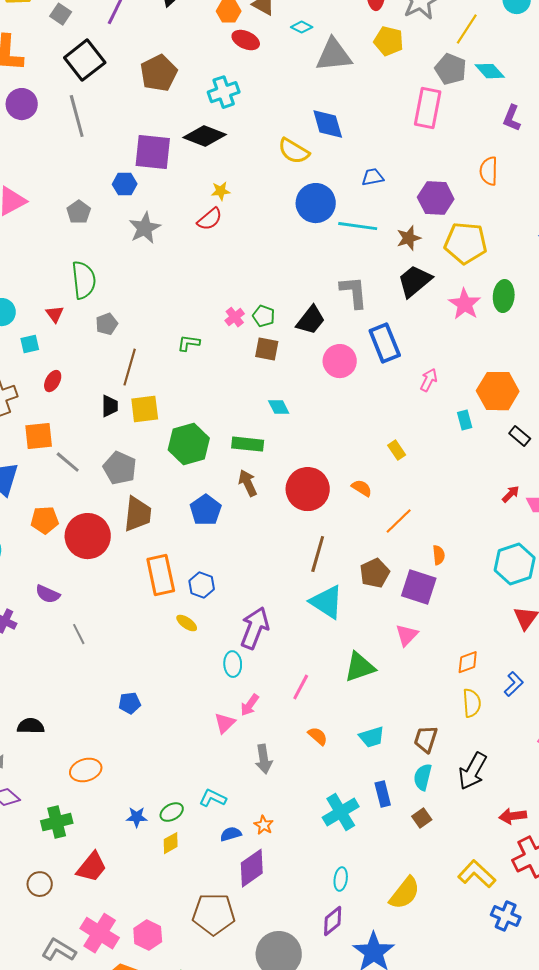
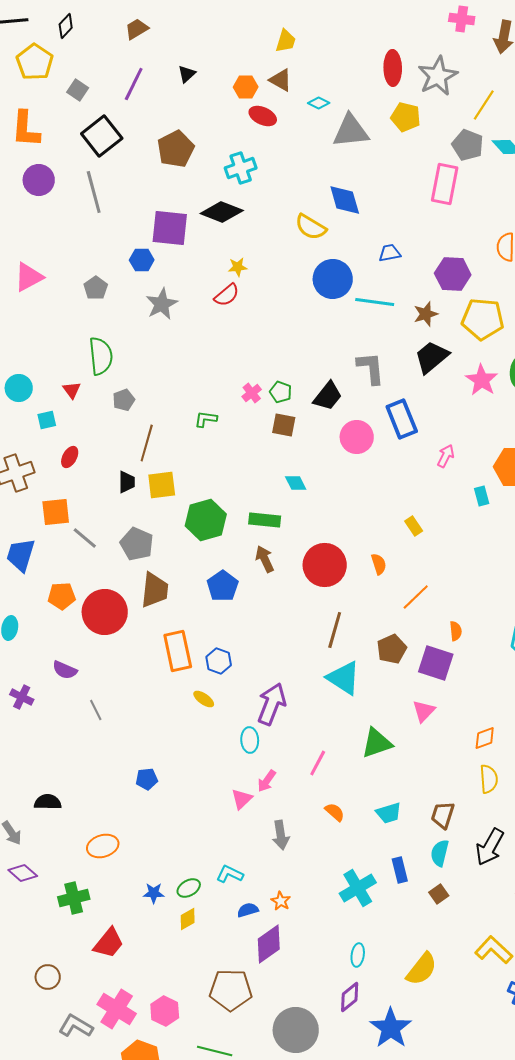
orange semicircle: (362, 488) -> (379, 564), turned 40
brown circle: (40, 884) -> (48, 977), moved

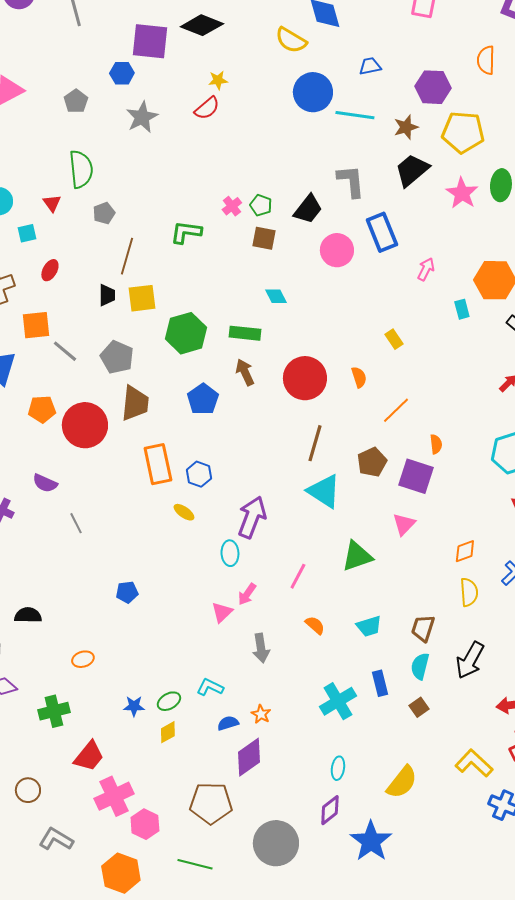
green L-shape: (206, 419) -> (186, 232), size x1.4
orange ellipse: (103, 846) -> (83, 659), size x0.7
pink cross: (117, 1009) -> (114, 796), moved, turned 33

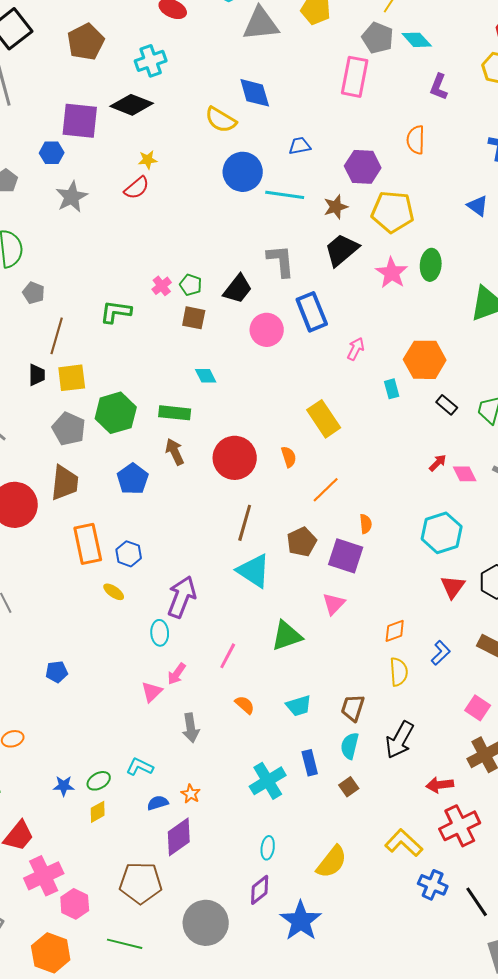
gray pentagon: (104, 213) -> (34, 293), turned -30
yellow rectangle: (394, 339) -> (324, 419), size x1.8
gray pentagon: (117, 357) -> (69, 429), moved

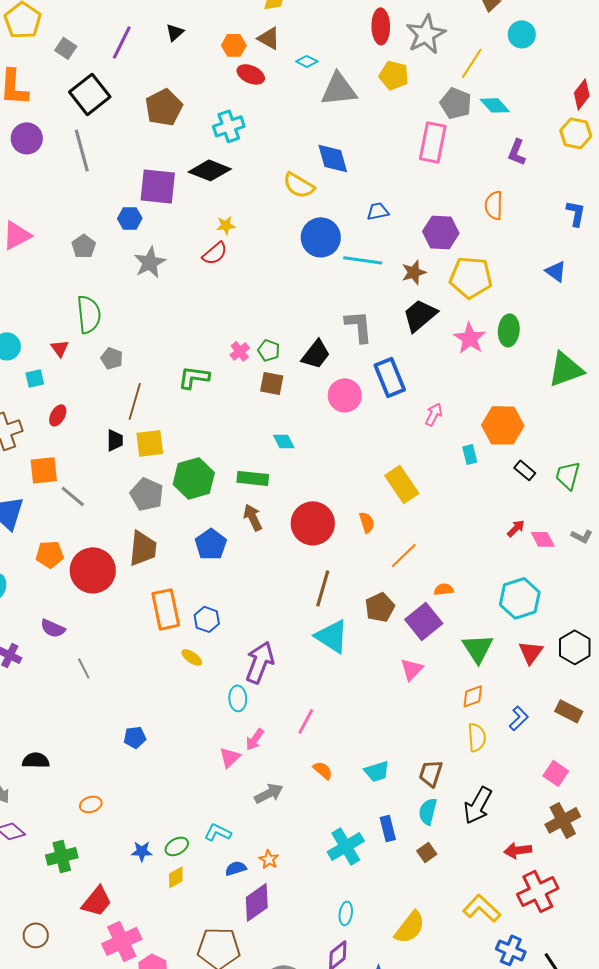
orange semicircle: (366, 524) -> (444, 589), turned -90
purple square: (346, 556) -> (424, 621), turned 33
green triangle: (287, 636) -> (478, 648), moved, turned -44
gray arrow: (191, 728) -> (269, 793), turned -108

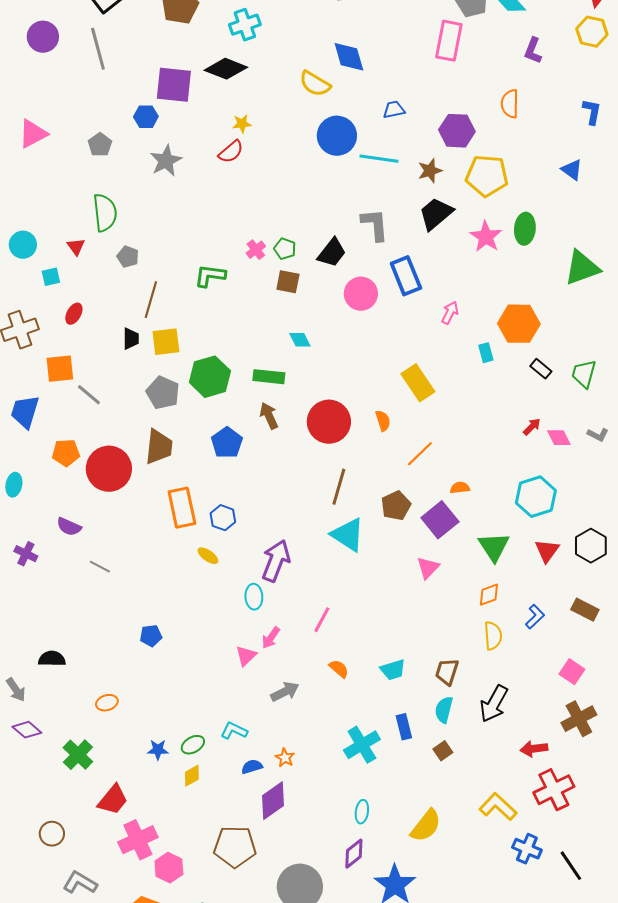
gray line: (84, 668) -> (100, 567), turned -35
green cross: (62, 856) -> (78, 755), turned -32

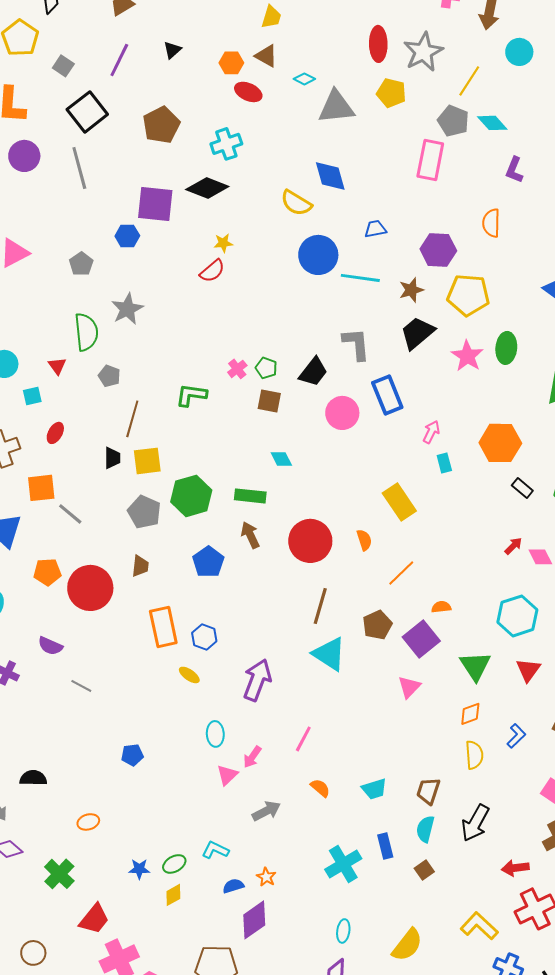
gray star: (166, 161) -> (127, 309), moved
cyan rectangle: (486, 353) -> (444, 463), moved
brown trapezoid: (159, 447) -> (140, 566), size x0.6
cyan ellipse: (254, 597) -> (215, 734), moved

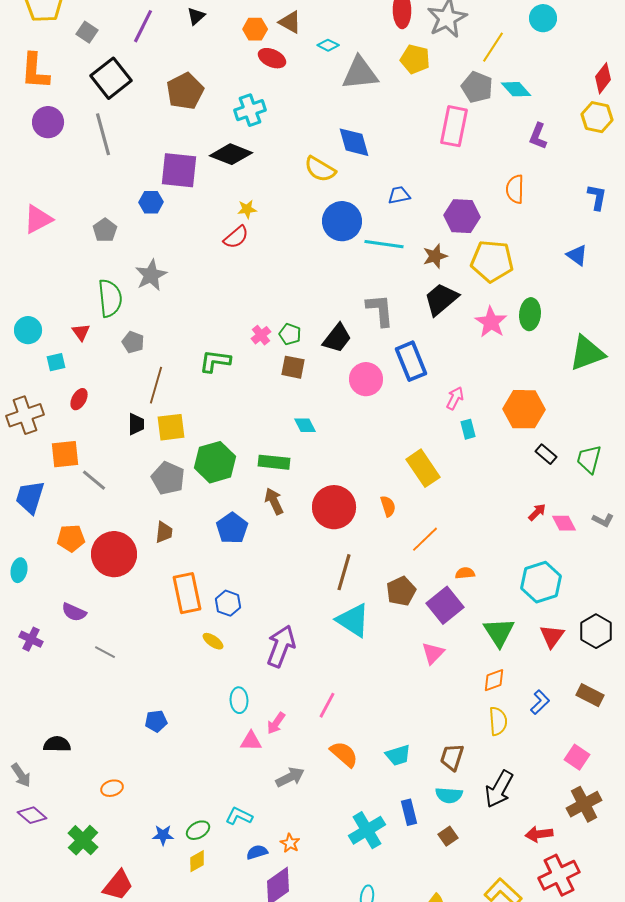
pink triangle: (227, 775) -> (251, 741), turned 45
orange semicircle: (320, 788) -> (344, 754), size x1.4
cyan semicircle: (425, 829) -> (449, 795), turned -100

